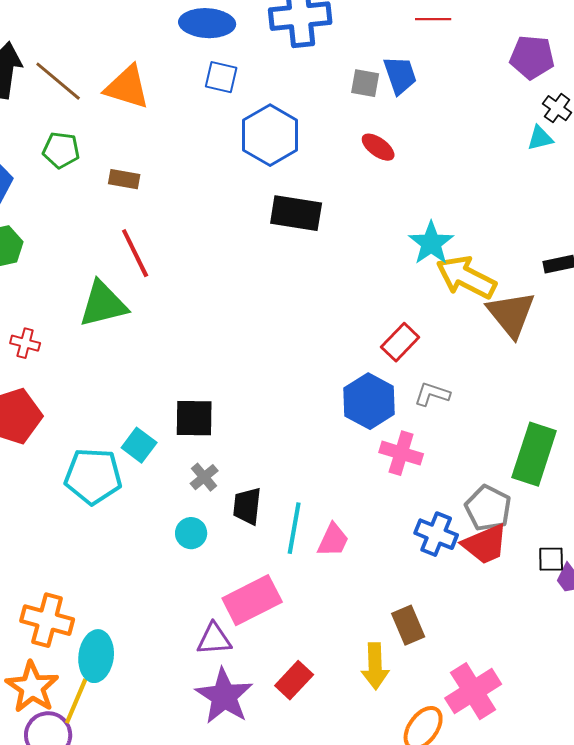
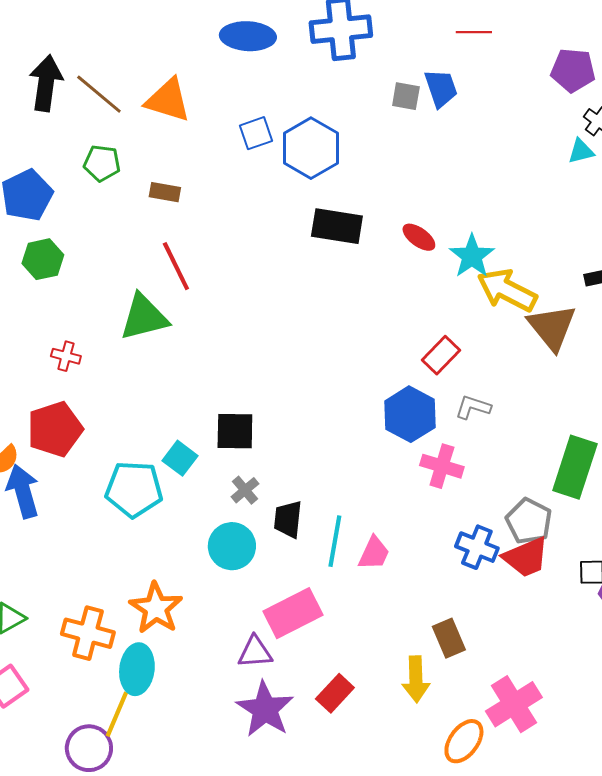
blue square: (221, 77) -> (256, 133), moved, turned -32
red ellipse: (378, 147) -> (419, 237), moved
cyan circle: (191, 533) -> (232, 546), size x1.5
orange star: (32, 687) -> (156, 608), moved

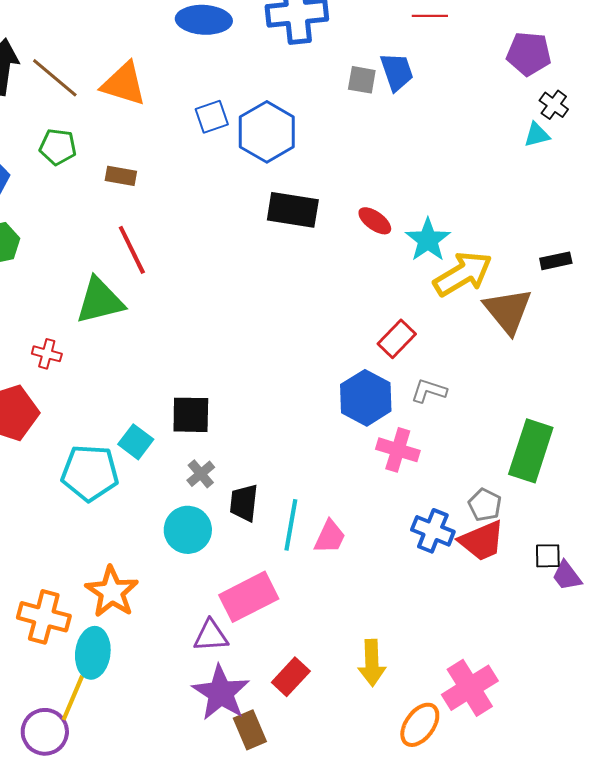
yellow arrow: (507, 290) -> (463, 274), turned 122
red cross: (66, 356) -> (47, 354), moved
gray pentagon: (529, 521) -> (485, 505), size x0.7
brown rectangle: (449, 638) -> (250, 730), moved

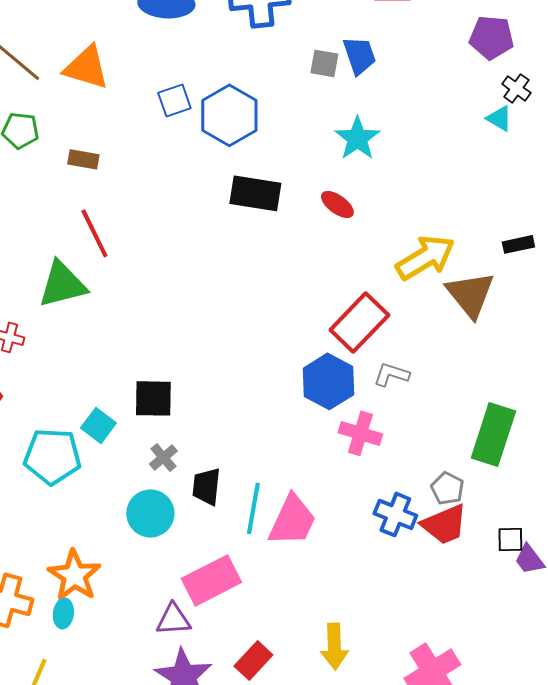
cyan triangle: (537, 135) -> (499, 118), turned 44
cyan star: (428, 240) -> (357, 138), moved
red rectangle: (397, 339) -> (359, 322), size x1.5
pink trapezoid: (330, 537) -> (292, 520), size x1.5
cyan ellipse: (93, 653) -> (63, 613), moved, size x0.6

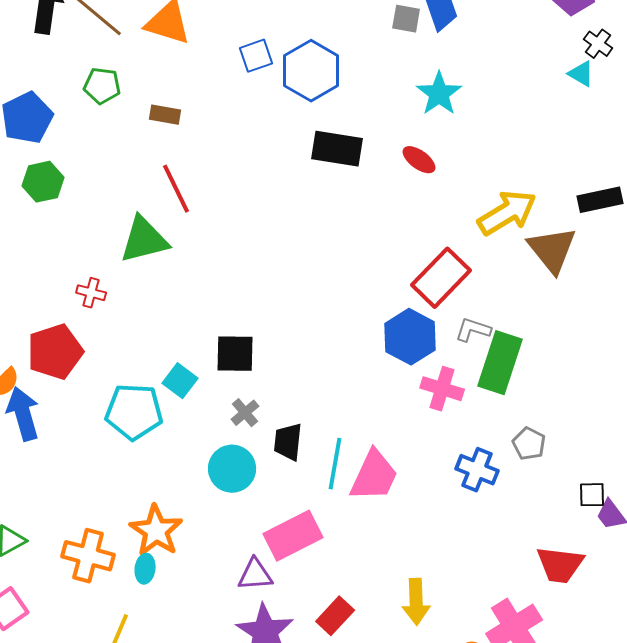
black rectangle: (518, 244) -> (600, 200), size x1.4
green rectangle: (493, 434) -> (500, 363), moved
red trapezoid: (444, 524) -> (560, 565), moved, turned 30

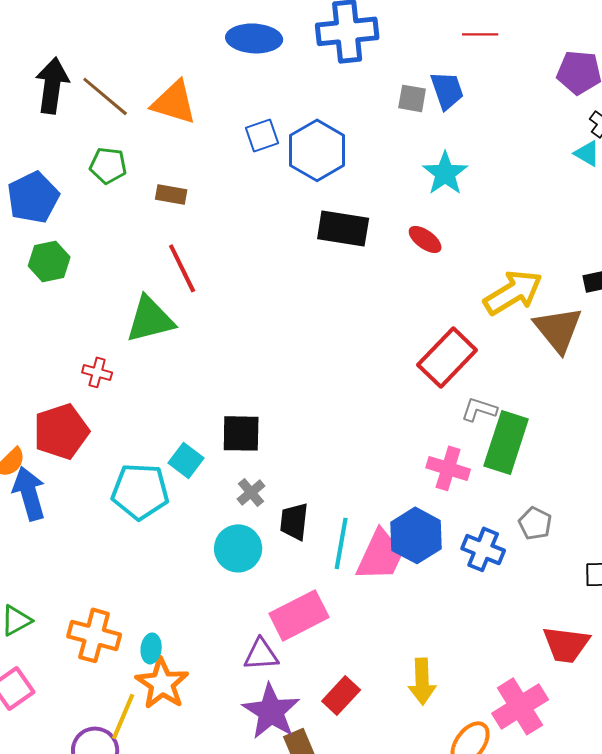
blue hexagon: (410, 337) -> (416, 535), moved
orange star: (156, 531) -> (162, 683), moved

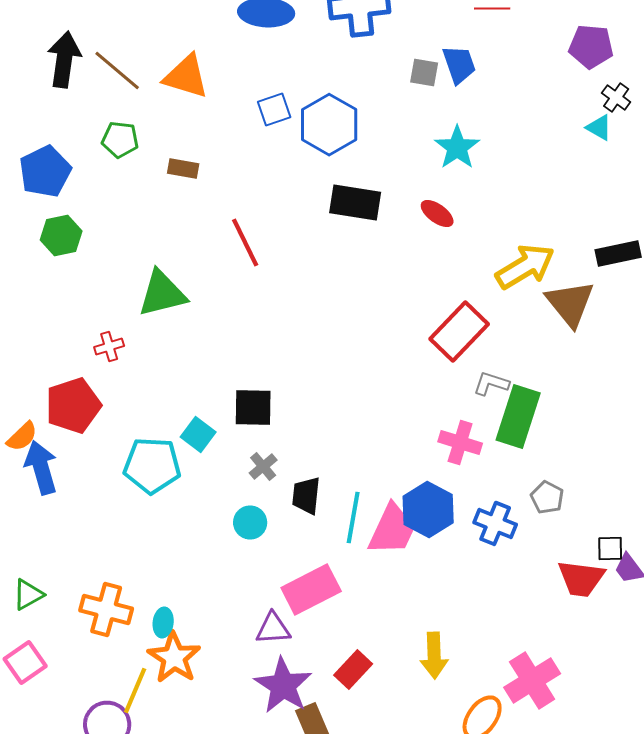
red line: (182, 268) -> (245, 242), moved
red cross: (97, 372) -> (109, 346), turned -32
cyan circle: (238, 548) -> (250, 522), size x0.7
red trapezoid: (566, 644) -> (581, 578), moved

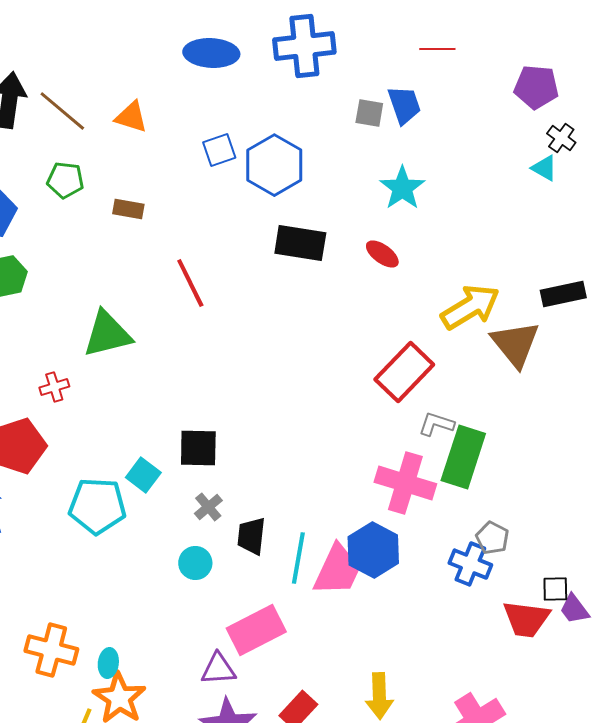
orange triangle: (186, 76) -> (131, 117), size x0.7
pink cross: (460, 442) -> (405, 483), size x1.4
blue cross: (495, 524) -> (470, 564), moved

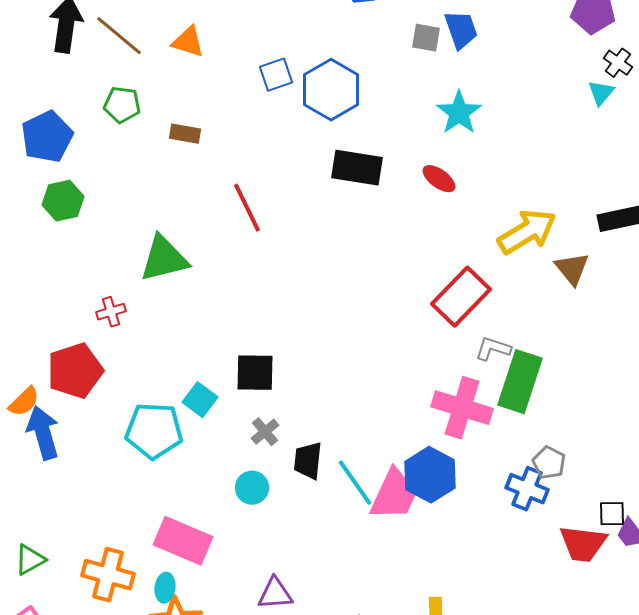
cyan triangle: (544, 168) -> (601, 93), turned 40
brown triangle: (515, 344) -> (572, 269), size x0.7
cyan line: (298, 558) -> (355, 483), turned -45
pink rectangle: (256, 630) -> (183, 541), moved, turned 50

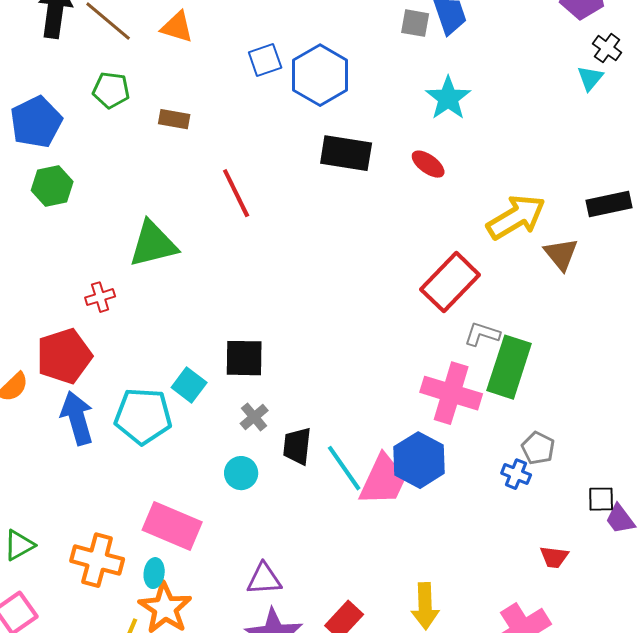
blue arrow: (43, 433) -> (77, 418), moved
blue cross: (527, 489) -> (516, 474), size x0.7
red trapezoid: (583, 544) -> (554, 557), moved, size x0.6

